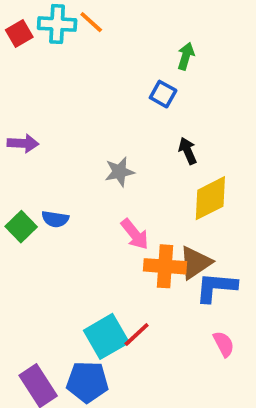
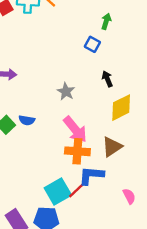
gray star: (120, 172) -> (66, 91), turned -30
pink arrow: (135, 234) -> (75, 129), size x1.4
orange cross: (165, 266) -> (77, 151), moved
blue L-shape: (216, 287) -> (91, 175), moved

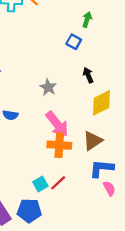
blue L-shape: (91, 175) -> (101, 168), moved
cyan square: (58, 192) -> (40, 184), size x0.6

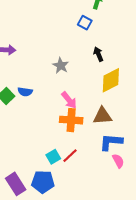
pink arrow: (57, 124) -> (69, 100), size x0.7
brown triangle: (93, 141) -> (103, 116), turned 30

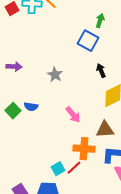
blue square: (85, 23) -> (88, 41), size x1.5
gray star: (61, 66) -> (55, 75), moved
orange cross: (71, 120) -> (84, 149), moved

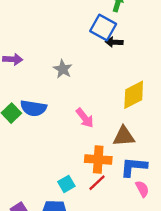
black arrow: (101, 71) -> (114, 42), moved, turned -64
blue semicircle: (31, 107) -> (33, 108), size x1.5
red line: (74, 168) -> (97, 183), moved

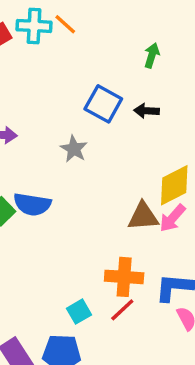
blue square: (103, 27) -> (103, 104), moved
pink arrow: (85, 118) -> (173, 218), moved, turned 80
brown triangle: (124, 136) -> (143, 216), moved

